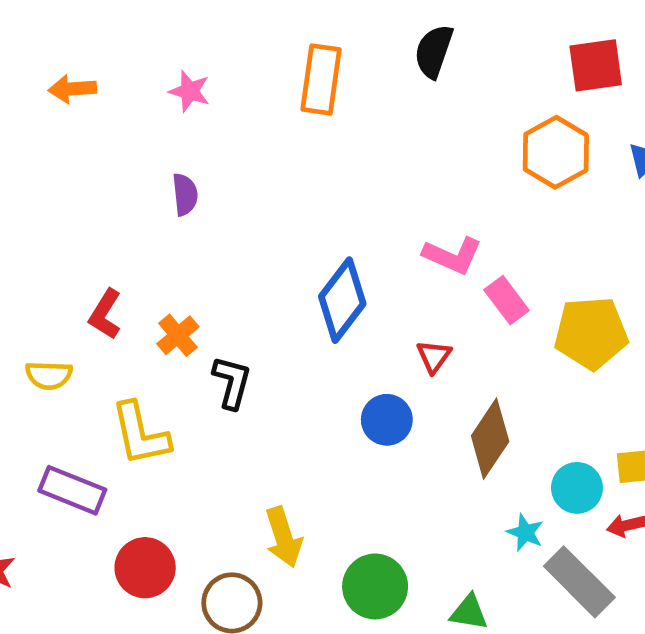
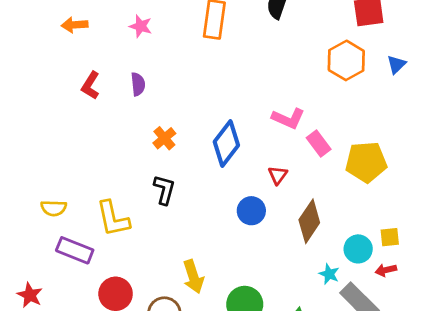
red L-shape: (105, 314) -> (90, 85), moved
orange cross: (178, 335) -> (164, 138), moved
yellow semicircle: (49, 375) -> (54, 208), moved

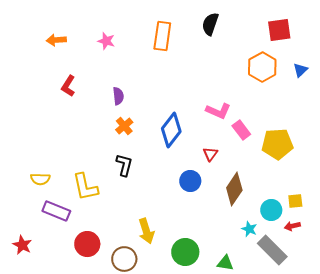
purple semicircle: (138, 84) -> (118, 96), moved

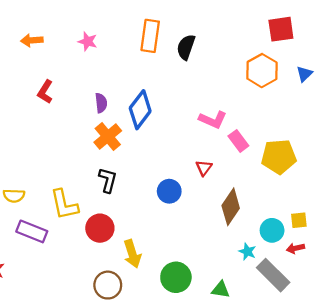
black semicircle: (210, 24) -> (186, 47), moved
orange cross: (124, 126) -> (108, 136), size x1.4
blue diamond: (171, 130) -> (140, 110), moved
blue circle: (190, 181) -> (169, 191), moved
red circle: (87, 244) -> (100, 228), moved

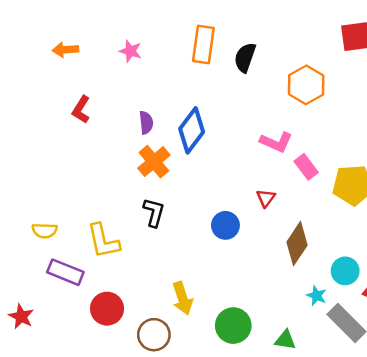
orange hexagon: (262, 71) -> (306, 85), moved
red circle: (100, 228) -> (107, 309), moved

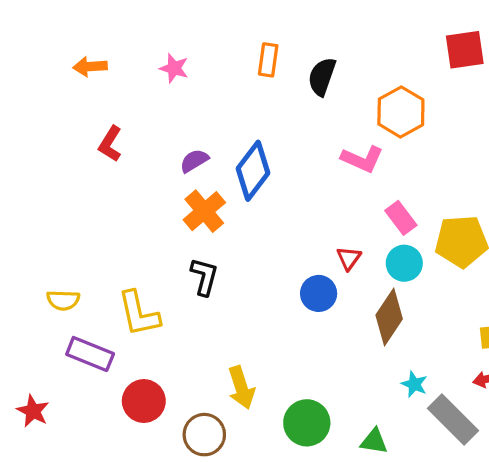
orange rectangle: (203, 45) -> (268, 60), size x0.7
purple semicircle: (146, 123) -> (194, 161), turned -115
pink L-shape: (276, 142) -> (362, 159), moved
blue circle: (225, 225) -> (319, 293), moved
cyan circle: (345, 271) -> (404, 263), moved

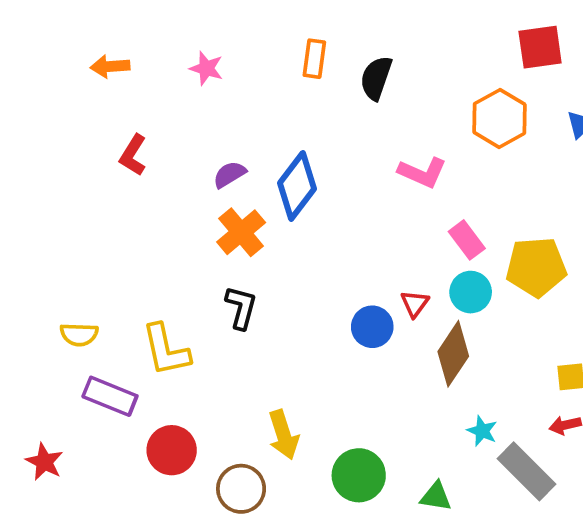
orange hexagon: (401, 112) -> (500, 118), moved
red triangle: (349, 258) -> (415, 304), moved

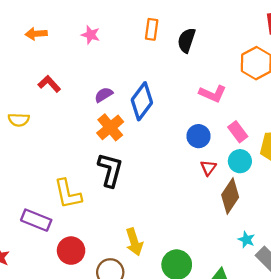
red L-shape: (133, 155) -> (49, 84), turned 105
black L-shape: (241, 307) -> (110, 170), size x1.4
blue circle: (372, 327) -> (199, 136), moved
yellow semicircle: (79, 334) -> (19, 120), moved

